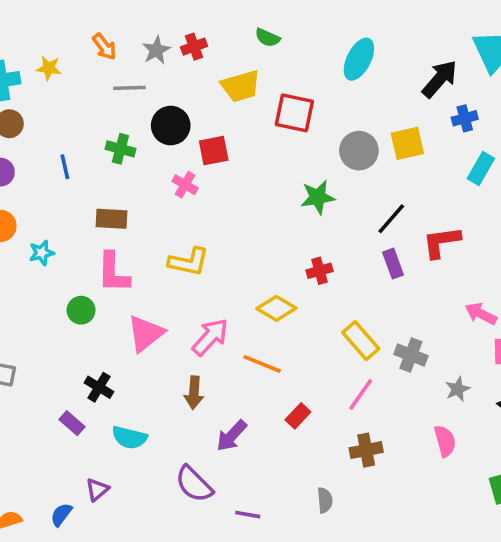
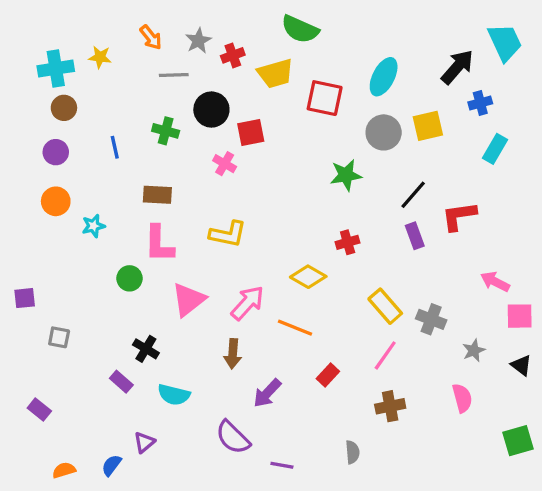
green semicircle: (267, 38) -> (300, 29), size x1.6
red cross: (194, 47) -> (233, 55), moved
cyan ellipse: (359, 59) -> (384, 77), moved

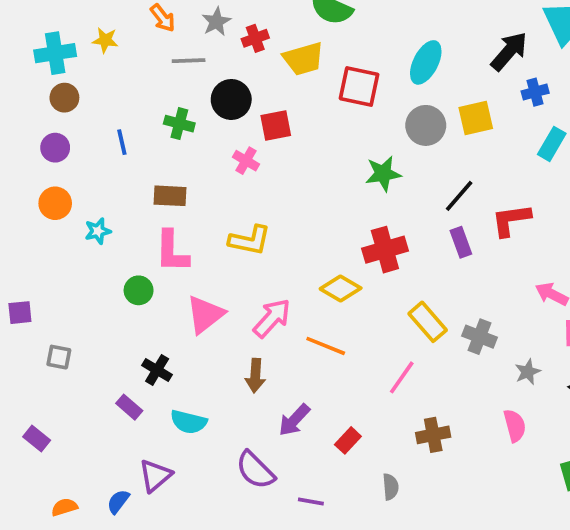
red cross: (348, 242) -> (385, 250), size x1.6
pink line: (385, 355) -> (402, 377), moved
red rectangle: (328, 375) -> (348, 440), moved
purple triangle: (144, 442) -> (155, 476), size x1.4

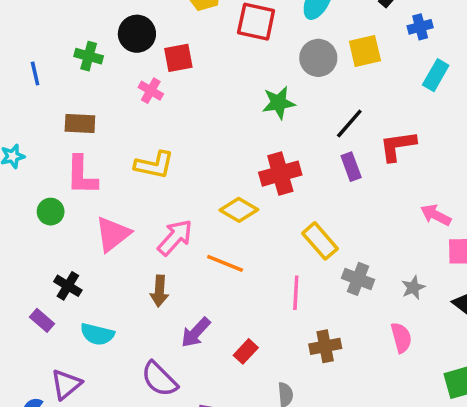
gray cross: (479, 337) -> (358, 279), moved
pink line: (402, 377) -> (296, 293), turned -32

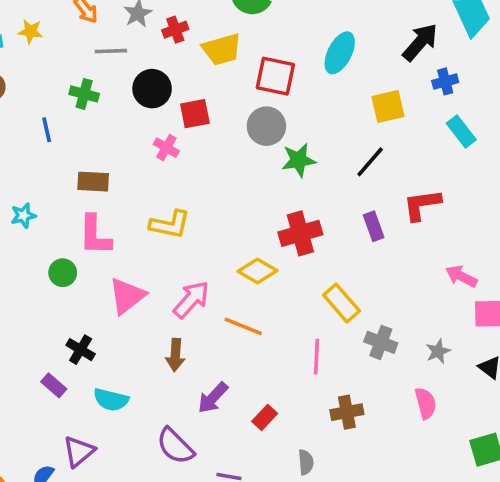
green cross: (89, 56) -> (84, 94), moved
gray circle: (318, 58) -> (266, 126), moved
cyan rectangle: (436, 75) -> (461, 132), turned -68
black line: (349, 124) -> (370, 162), moved

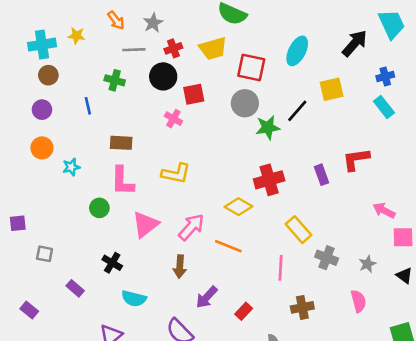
red cross: (175, 30) -> (173, 48), moved
blue cross: (445, 81) -> (385, 76), moved
black line: (370, 162) -> (297, 111), moved
purple rectangle: (54, 385) -> (75, 288), moved

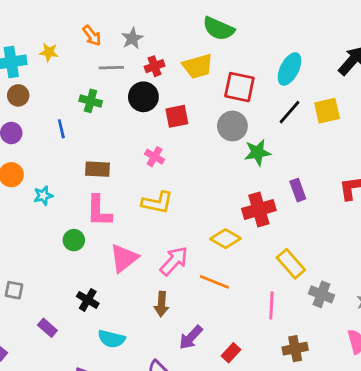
black line: (297, 111) -> (289, 112), moved
pink cross: (173, 119) -> (155, 157), moved
purple rectangle: (321, 175) -> (298, 190), moved

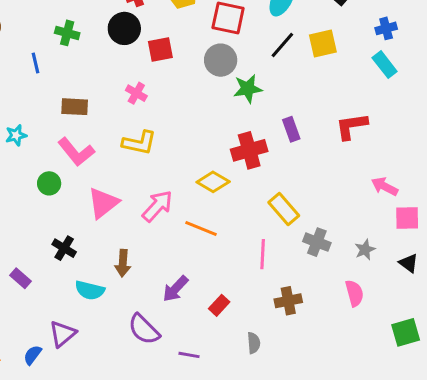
pink L-shape: (99, 211) -> (76, 152), turned -40
brown arrow: (161, 304) -> (123, 263), moved

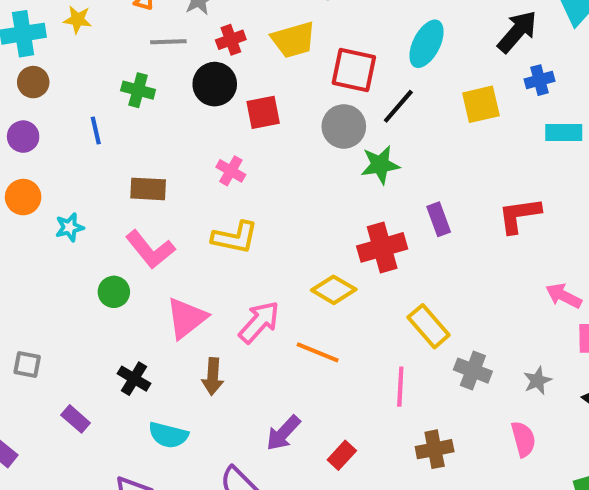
blue cross: (386, 28) -> (539, 80), moved
black line: (282, 45) -> (398, 106), moved
cyan rectangle: (385, 65) -> (564, 133), turned -52
brown arrow: (123, 263) -> (213, 377), moved

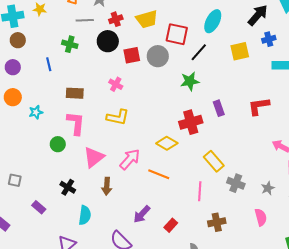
gray circle: (344, 126) -> (158, 56), moved
pink L-shape: (150, 249) -> (76, 123), turned -135
cyan semicircle: (168, 435) -> (85, 215), turned -96

